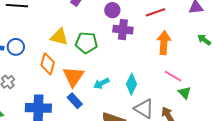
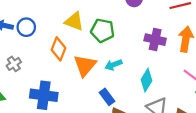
purple cross: (123, 30) -> (155, 40), moved
cyan arrow: (101, 83) -> (113, 65), moved
blue rectangle: (75, 101) -> (107, 97), moved

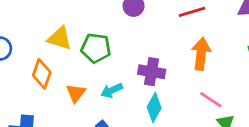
purple cross: (155, 40) -> (152, 72), moved
orange triangle: (85, 65) -> (76, 93), size x0.7

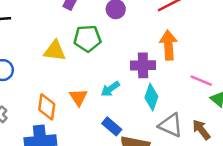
green pentagon: (96, 48) -> (87, 39), moved
orange arrow: (201, 54) -> (169, 45), moved
orange diamond: (42, 74) -> (47, 107), moved

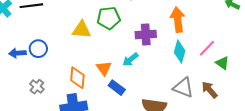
purple cross: (143, 65) -> (146, 34), moved
pink line: (201, 81) -> (207, 48), turned -66
cyan diamond: (151, 97) -> (180, 52), moved
blue rectangle: (112, 126) -> (117, 88), moved

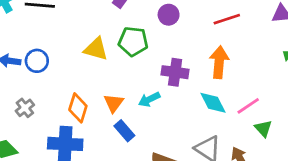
cyan diamond: (180, 52) -> (213, 103), turned -55

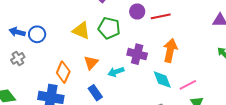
red line: (227, 19) -> (161, 16), moved
orange triangle: (114, 103) -> (91, 63), moved
gray cross: (25, 108) -> (18, 58), moved

